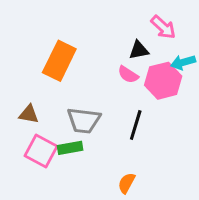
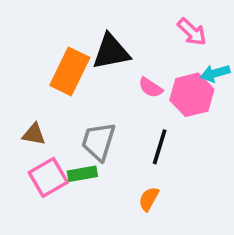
black triangle: (139, 50) -> (111, 52), moved, size x1.6
gray trapezoid: (84, 120) -> (99, 141), turned 100
pink square: (41, 151) -> (48, 177), turned 32
orange semicircle: (127, 183) -> (149, 199), moved

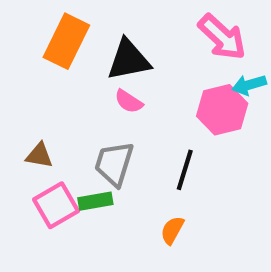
pink arrow: (192, 32) -> (222, 37), size x1.4
orange rectangle: (70, 71) -> (66, 41), moved
pink semicircle: (151, 88) -> (129, 101), moved

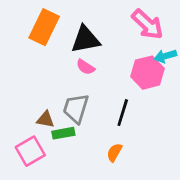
brown triangle: (39, 155) -> (45, 119), moved
pink square: (56, 205) -> (30, 151), moved

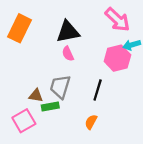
orange rectangle: (44, 27) -> (19, 28), moved
pink semicircle: (85, 67) -> (68, 54), turned 32

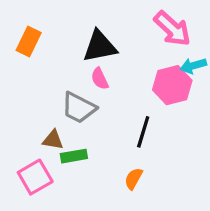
orange rectangle: (19, 28) -> (29, 42), size x0.7
gray trapezoid: (60, 87) -> (79, 108), moved, turned -80

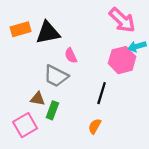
orange rectangle: (29, 42) -> (21, 29), turned 48
black triangle: (100, 46) -> (48, 33), moved
green rectangle: (74, 156) -> (52, 110), turned -60

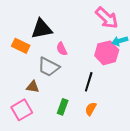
orange rectangle: (21, 29) -> (21, 46), moved, turned 42
green rectangle: (52, 110) -> (63, 107), moved
orange semicircle: (95, 126) -> (91, 109), moved

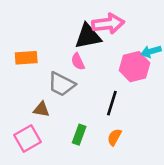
pink arrow: (107, 18) -> (108, 24), moved, turned -50
black triangle: (42, 29) -> (88, 36), moved
orange rectangle: (21, 46) -> (26, 58), turned -30

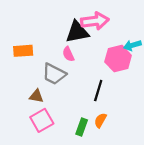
green rectangle: (79, 135) -> (82, 127), moved
pink square: (27, 138) -> (42, 120), moved

